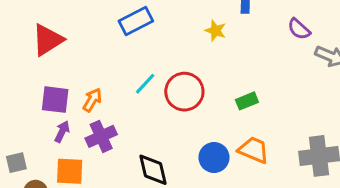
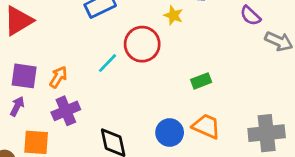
red circle: (184, 92) -> (142, 44), moved
purple arrow: (62, 132) -> (17, 106), moved

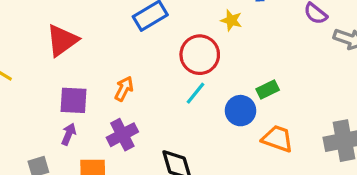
cyan line: (108, 63) -> (196, 93), moved
orange arrow: (58, 77) -> (124, 89), moved
blue circle: (170, 132) -> (241, 111), moved

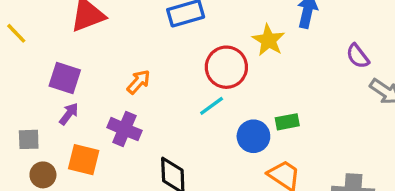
yellow star: (231, 20) -> (268, 40), size x1.4
purple square: (73, 100) -> (65, 78), moved
purple cross: (122, 135) -> (124, 129), turned 36

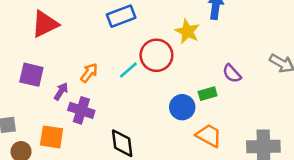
purple semicircle: (358, 56) -> (232, 73), moved
cyan line: (212, 106) -> (128, 70), moved
purple arrow: (69, 114) -> (61, 91), moved

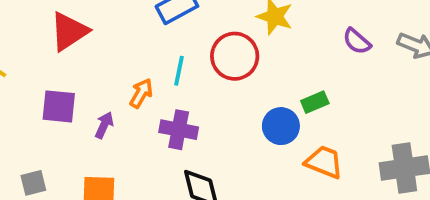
cyan line: (128, 70) -> (179, 71), moved, turned -30
purple semicircle: (232, 73) -> (357, 41), moved
purple cross: (81, 110) -> (179, 130), moved

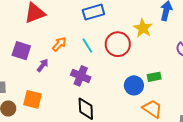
cyan line: (179, 71) -> (87, 46), turned -56
orange arrow: (141, 93) -> (59, 44), moved

